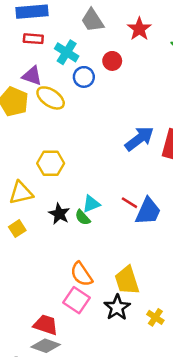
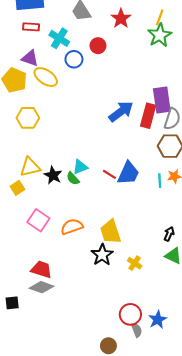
yellow hexagon: (51, 163) -> (28, 118), moved
yellow triangle: (21, 193) -> (30, 167), moved
red line: (129, 203) -> (109, 174), moved
orange semicircle: (81, 274) -> (72, 227), turned 105
pink square: (76, 300) -> (38, 220), moved

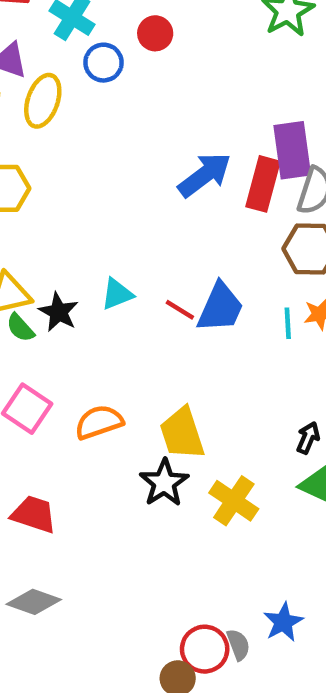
yellow ellipse: (46, 77) -> (43, 101), turned 75
green semicircle: (73, 178) -> (20, 328), moved
yellow cross: (135, 263) -> (234, 501), size x1.5
gray diamond: (42, 287) -> (34, 602), moved
red circle: (130, 314) -> (205, 649), moved

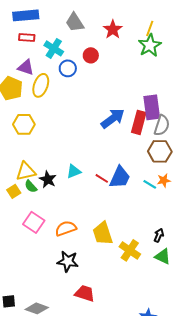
cyan line: (288, 323) -> (150, 184), turned -56
black star: (164, 483) -> (68, 261), moved, turned -30
yellow cross: (234, 501) -> (130, 250), moved
red trapezoid: (34, 514) -> (85, 293), moved

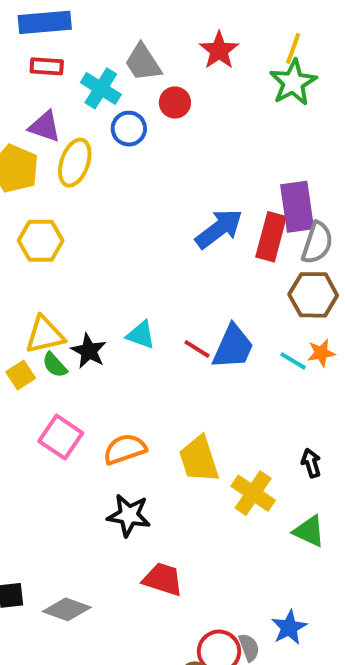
gray trapezoid: (75, 22) -> (143, 62), moved
cyan triangle: (74, 171) -> (141, 335), turned 42
black arrow: (159, 235) -> (311, 463), turned -40
green triangle: (163, 256) -> (309, 531), moved

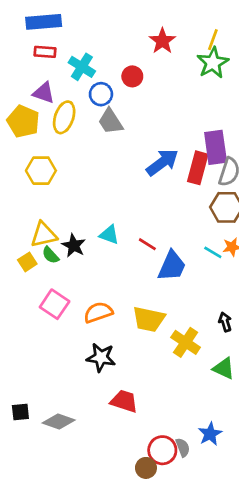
gray trapezoid: (143, 62) -> (110, 121), moved
blue trapezoid: (233, 347) -> (172, 266), moved
yellow trapezoid: (199, 459) -> (149, 319), turned -60

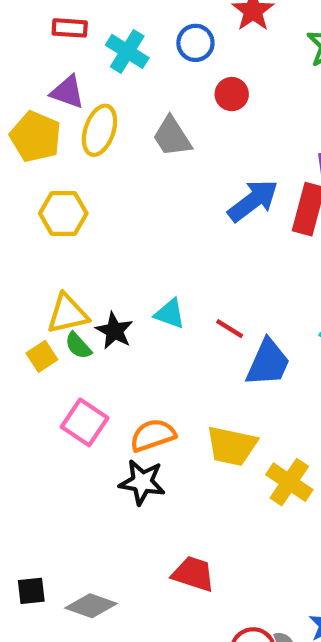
red circle: (132, 76) -> (232, 94), moved
blue circle: (101, 94) -> (195, 43), moved
black star: (101, 357) -> (142, 482), moved

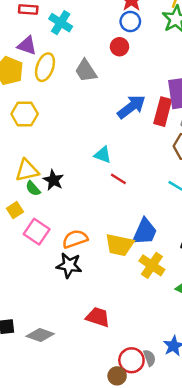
blue circle: (195, 43) -> (130, 21), moved
cyan triangle: (170, 314) -> (103, 155), moved
yellow square: (42, 356) -> (15, 210), moved
blue trapezoid: (268, 363) -> (145, 232), moved

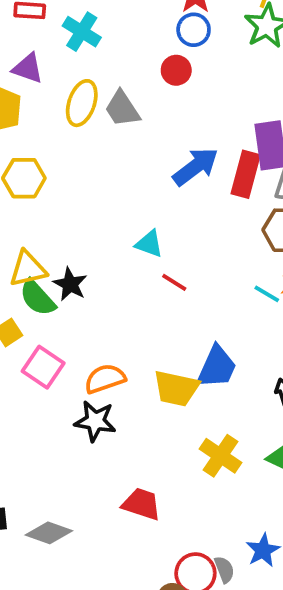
yellow ellipse: (45, 67) -> (82, 103), moved
green semicircle: (33, 188) -> (37, 298), size x1.5
yellow cross: (152, 265) -> (221, 456), moved

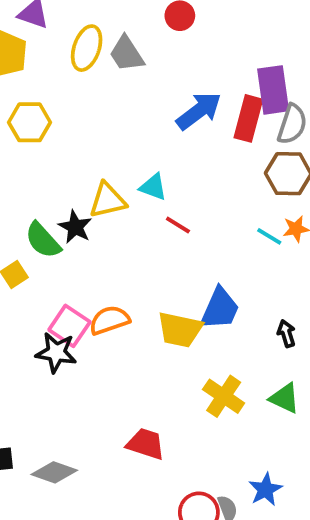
yellow triangle: (28, 269) -> (108, 200), moved
pink square: (43, 367) -> (69, 326), moved
black star: (95, 421) -> (56, 353), moved

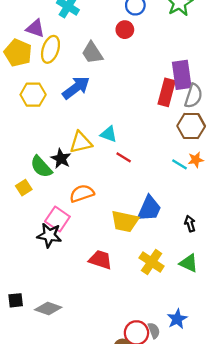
yellow ellipse: (87, 48) -> (50, 49), moved
blue arrow: (199, 111) -> (76, 88), moved
orange semicircle: (109, 320) -> (82, 193), moved
red trapezoid: (146, 444) -> (100, 260), moved

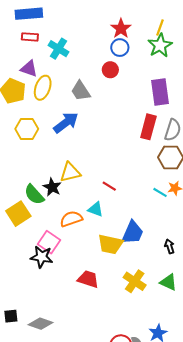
purple rectangle: (182, 75) -> (160, 92), moved
cyan triangle: (109, 134) -> (96, 209), moved
yellow square: (24, 188) -> (18, 214), size x1.6

